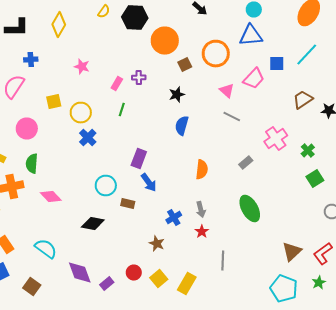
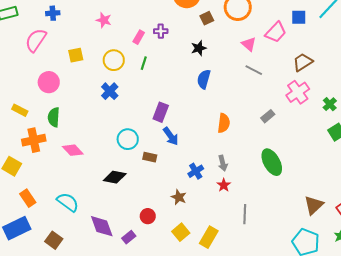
brown trapezoid: (303, 100) -> (303, 62), moved
yellow circle: (81, 112) -> (114, 60), moved
red circle: (134, 272) -> (148, 216), moved

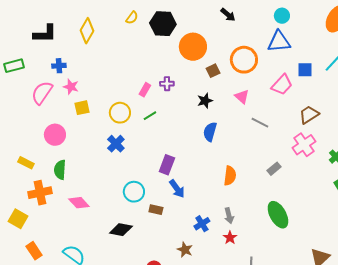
pink star: (104, 20) -> (71, 87), moved
pink triangle: (249, 44) -> (242, 97), moved
green line: (144, 63) -> (150, 116), turned 40

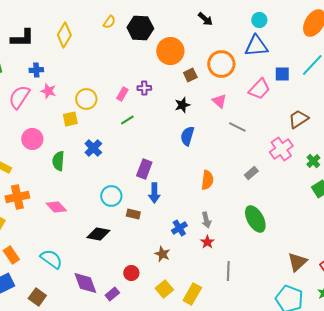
yellow square: (82, 108) -> (70, 119), moved
yellow circle: (120, 113) -> (86, 99), moved
brown trapezoid: (309, 115) -> (298, 119), moved
green semicircle: (60, 170) -> (58, 161), moved
blue arrow: (177, 189) -> (154, 193), turned 36

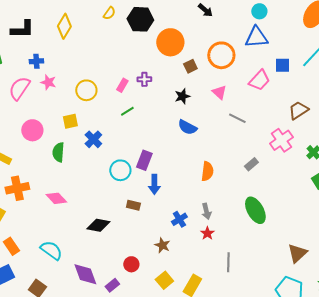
yellow square: (70, 119) -> (70, 121), moved
blue semicircle: (187, 136) -> (187, 127), turned -78
cyan circle: (111, 196) -> (120, 170), moved

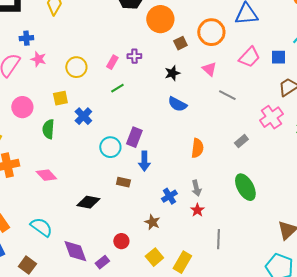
blue square: (282, 65) -> (278, 57), moved

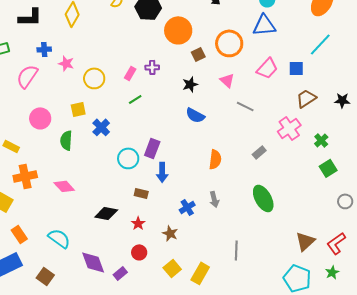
pink star: (38, 59) -> (66, 63), moved
red star: (197, 210) -> (138, 223), moved

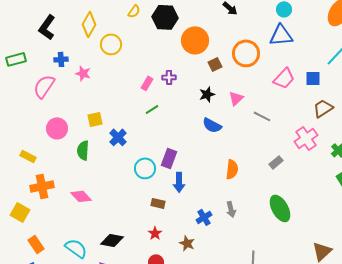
black L-shape: (30, 17) -> (47, 27), turned 125
yellow circle: (94, 78) -> (111, 44), moved
pink triangle: (227, 80) -> (236, 98), moved, turned 35
black diamond: (106, 213) -> (112, 240), moved

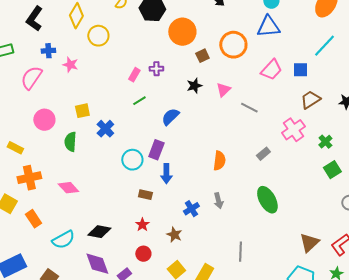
blue semicircle: (212, 125) -> (170, 117), moved, turned 108
orange rectangle: (36, 244) -> (33, 219), moved
cyan semicircle: (76, 248) -> (63, 240), turned 115

